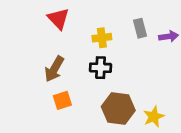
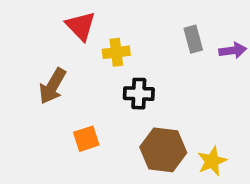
yellow cross: (102, 38) -> (116, 52), moved
brown arrow: (54, 69) -> (52, 86), moved

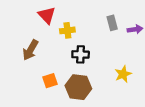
brown hexagon: (163, 150) -> (78, 87), moved
yellow star: (212, 161) -> (123, 74), moved

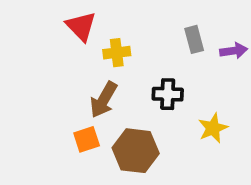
brown arrow: (30, 50) -> (104, 100), moved
black cross: (81, 54) -> (168, 94), moved

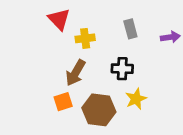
gray rectangle: (194, 39) -> (130, 29), moved
yellow star: (213, 128) -> (136, 99), moved

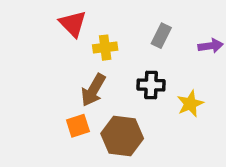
gray rectangle: (130, 29) -> (161, 36), turned 42
yellow star: (136, 99) -> (190, 104), moved

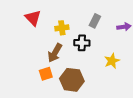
red triangle: (73, 24) -> (33, 18), moved
black cross: (151, 85) -> (82, 43), moved

